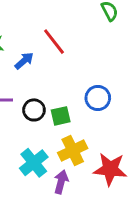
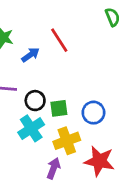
blue circle: (98, 98) -> (93, 113), moved
cyan cross: (34, 163) -> (31, 128), moved

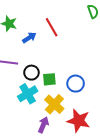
yellow cross: (67, 141) -> (54, 104), turned -30

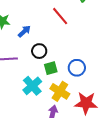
red line: (52, 27) -> (60, 16), moved
black circle: (31, 73) -> (39, 51), moved

